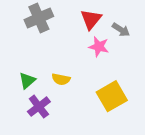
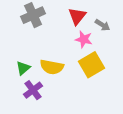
yellow semicircle: (61, 79) -> (52, 67), size x1.5
yellow square: (112, 96) -> (91, 65), moved

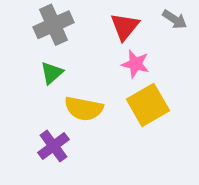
gray arrow: (103, 25) -> (175, 19), moved
green triangle: (23, 68) -> (52, 73), moved

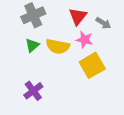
gray arrow: (175, 19) -> (103, 23), moved
yellow semicircle: (84, 109) -> (58, 46), moved

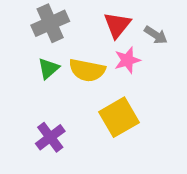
pink star: (84, 40) -> (127, 60), turned -30
yellow square: (92, 65) -> (119, 117), moved

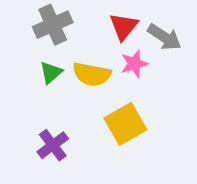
gray arrow: (156, 35) -> (164, 37), size x1.4

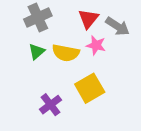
pink star: (134, 64) -> (96, 45), turned 30
purple cross: (53, 145) -> (51, 105), moved

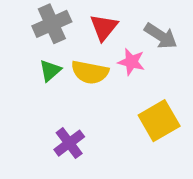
red triangle: (88, 19) -> (104, 27), moved
yellow square: (90, 88) -> (159, 121), moved

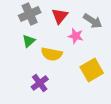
yellow semicircle: (90, 72) -> (52, 54), moved

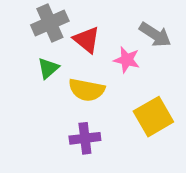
red triangle: (60, 16) -> (87, 40), moved, turned -30
purple cross: (40, 83) -> (85, 138), moved, turned 30

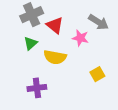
yellow square: (153, 117) -> (97, 74), size x0.6
purple cross: (85, 138) -> (37, 88), moved

